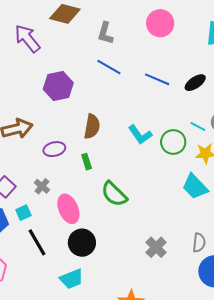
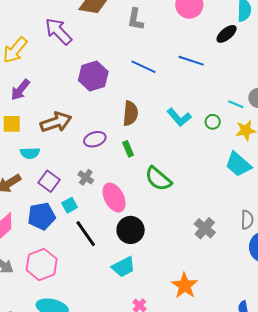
blue line: (109, 67) -> (144, 67), moved
black ellipse: (195, 83) -> (227, 34), moved
green circle: (173, 142) -> (213, 122), size x0.6

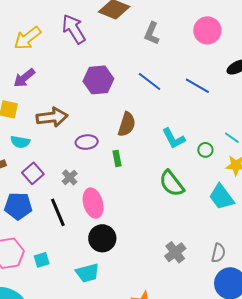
green semicircle: (158, 179) -> (172, 183), moved
cyan square: (70, 205) -> (42, 260), moved
black line: (86, 234) -> (58, 212), moved

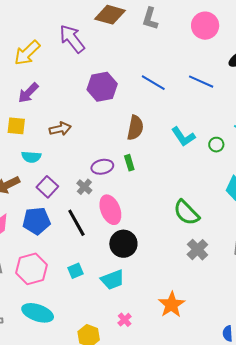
gray L-shape: (152, 33) -> (150, 19), moved
brown arrow: (52, 117) -> (60, 129), size x0.7
purple ellipse: (87, 142) -> (102, 167), moved
green semicircle: (172, 183) -> (186, 213), moved
cyan square: (42, 260) -> (76, 271), moved

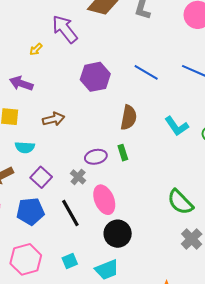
yellow arrow: (27, 53) -> (36, 49), moved, size x0.5
purple arrow: (28, 93) -> (21, 83), turned 65

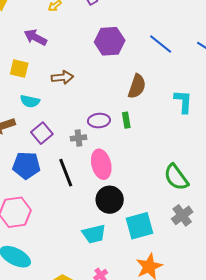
cyan L-shape: (177, 126) -> (183, 102), turned -150
gray cross: (78, 177) -> (79, 138), turned 35
cyan square: (70, 261) -> (139, 226), moved, size x1.8

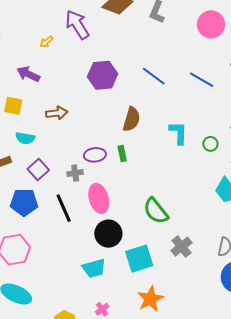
green semicircle: (176, 177) -> (156, 211), moved

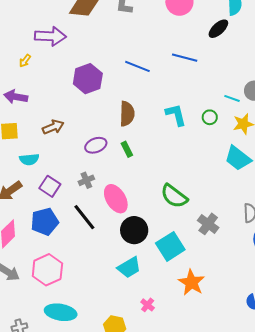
purple arrow: (77, 25) -> (50, 36), turned 140
purple ellipse: (95, 155) -> (96, 145), moved

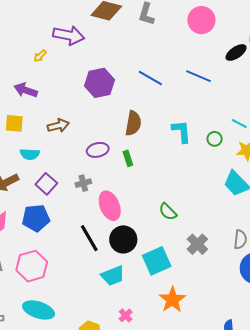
green semicircle: (174, 196) -> (168, 212), size x0.7
black line: (84, 217) -> (89, 238), moved

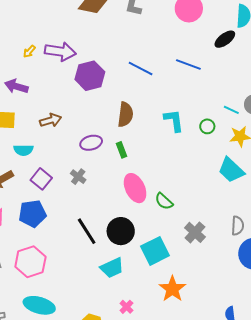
purple arrow: (69, 35) -> (60, 51), moved
gray cross: (83, 183) -> (78, 177), turned -35
pink ellipse: (110, 206) -> (135, 188), moved

